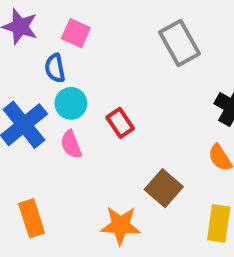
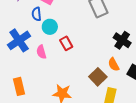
cyan circle: (71, 103) -> (50, 27), moved
brown square: (164, 188) -> (98, 77), moved

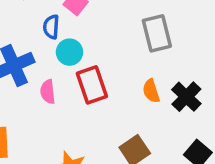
red rectangle: (66, 43) -> (92, 85), size x1.5
orange semicircle: (114, 64) -> (151, 91), moved

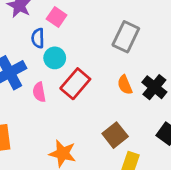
gray rectangle: (157, 33) -> (126, 37), turned 44
red rectangle: (92, 85) -> (75, 84), turned 64

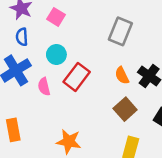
blue semicircle: (38, 38) -> (22, 37), moved
brown square: (115, 135) -> (125, 109), moved

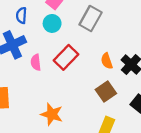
gray rectangle: (120, 31) -> (91, 18), moved
cyan circle: (56, 54) -> (52, 23), moved

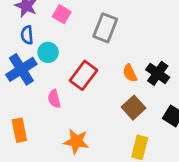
cyan circle: (52, 23) -> (48, 52), moved
pink semicircle: (36, 62) -> (54, 99), moved

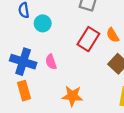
blue cross: (21, 69) -> (23, 62), moved, turned -35
red rectangle: (84, 75) -> (88, 39), moved

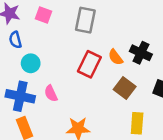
cyan circle: (43, 23) -> (31, 63), moved

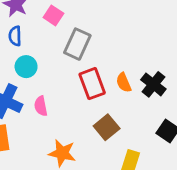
gray rectangle: (85, 20) -> (77, 44), moved
red rectangle: (89, 64) -> (92, 84), turned -60
brown square: (125, 88) -> (107, 127), moved

